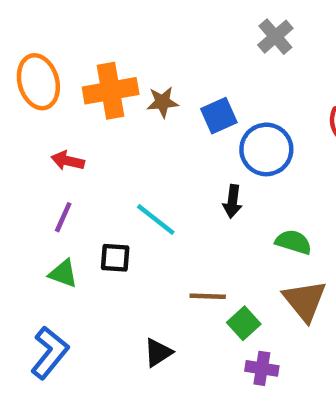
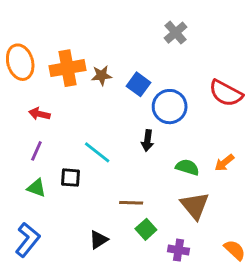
blue square: (219, 116) -> (139, 84), turned -30
green square: (244, 323) -> (146, 229), moved
purple cross: (262, 368) -> (178, 250), moved

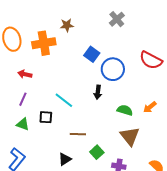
brown star: (102, 75) -> (67, 25), moved
brown line: (131, 203) -> (78, 134), moved

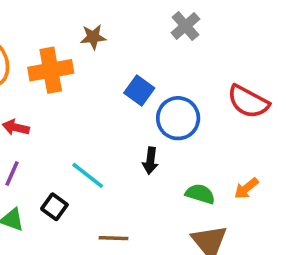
black square: (46, 117) -> (54, 207), turned 32

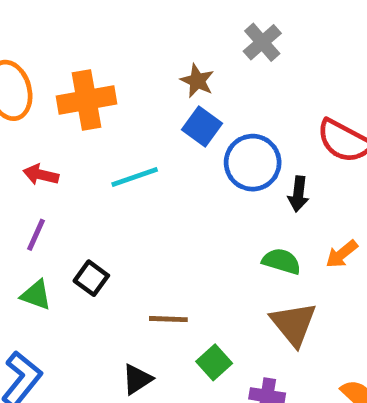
brown star: (93, 37) -> (197, 81), moved, turned 30
black arrow: (150, 161) -> (298, 194), moved
cyan line: (88, 175) -> (135, 177), moved, turned -57

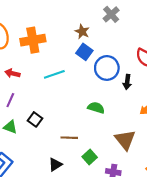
green semicircle: (281, 261) -> (96, 108), moved

